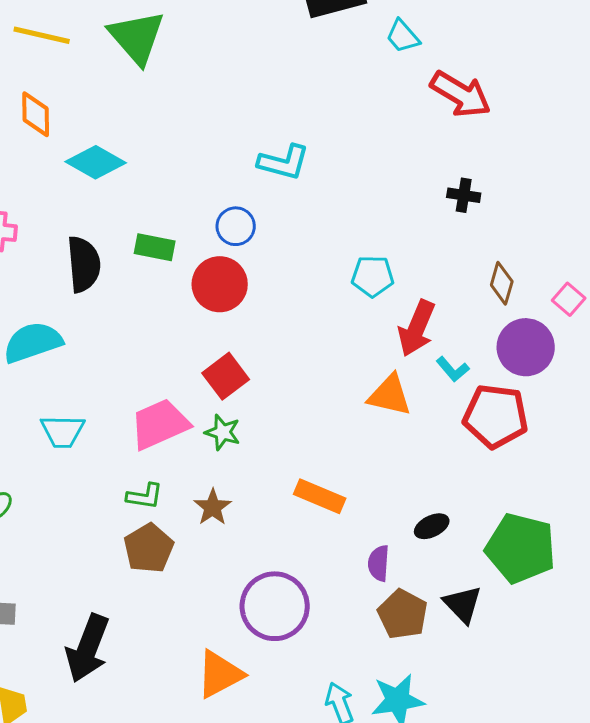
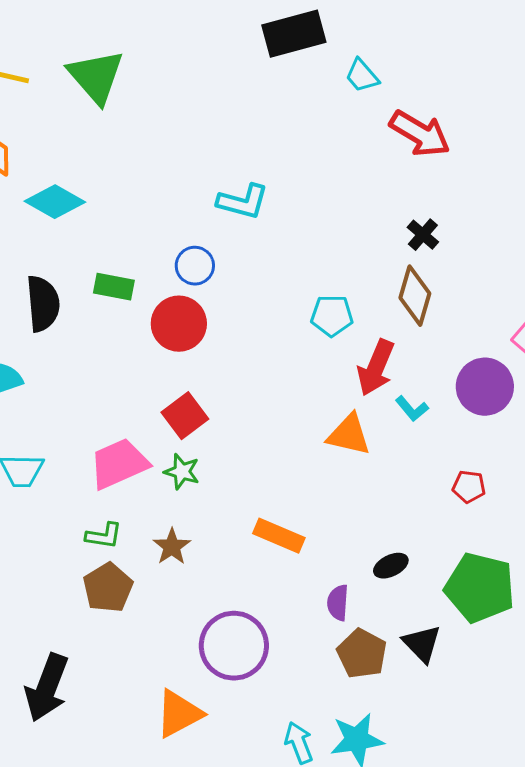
black cross: (464, 195) -> (423, 235), turned 32
brown diamond: (502, 283) -> (415, 296), moved, size x1.4
red pentagon: (496, 416) -> (469, 487), moved, size x0.5

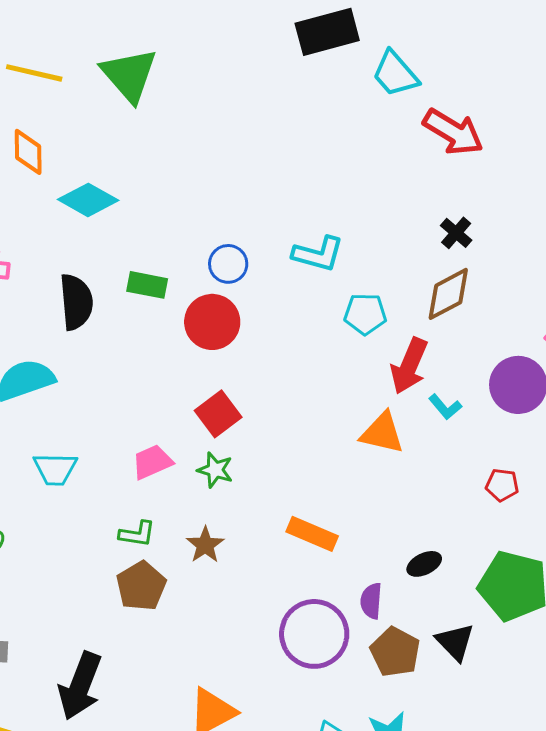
cyan trapezoid: (362, 76) -> (395, 74), size x1.4
cyan L-shape: (243, 202) -> (318, 254), moved
brown diamond: (415, 296) -> (448, 294), turned 46
pink trapezoid: (119, 464) -> (152, 462), size x0.7
purple circle: (234, 646) -> (314, 634), moved

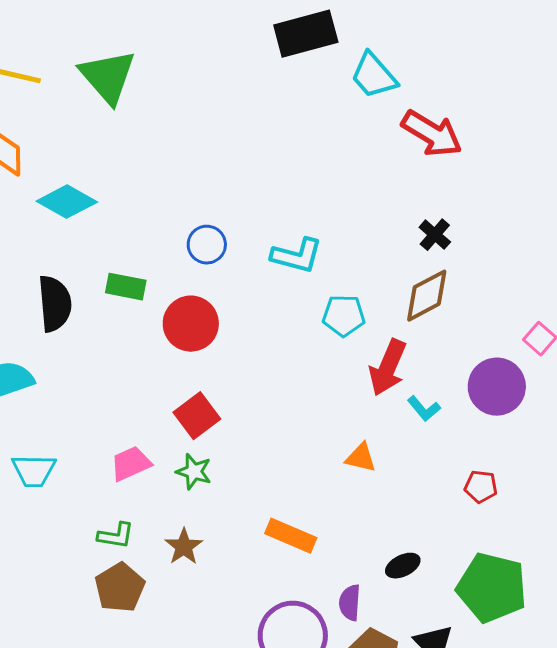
blue circle: (228, 264) -> (207, 245), moved
orange triangle: (382, 433) -> (361, 458), moved, size x0.7

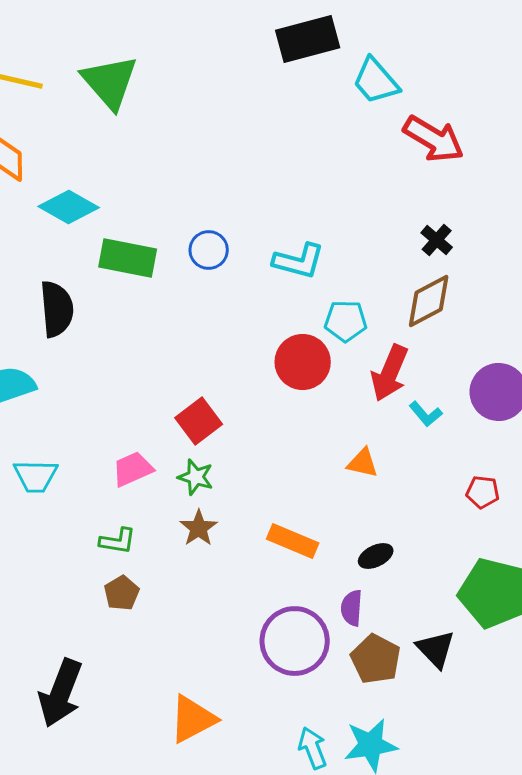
green rectangle: (126, 287) -> (128, 258), moved, size x1.4
red circle: (191, 324) -> (303, 362), moved
brown star: (184, 547) -> (199, 528), moved
black ellipse: (403, 566) -> (376, 556), moved
brown pentagon: (120, 588) -> (122, 593), size x0.7

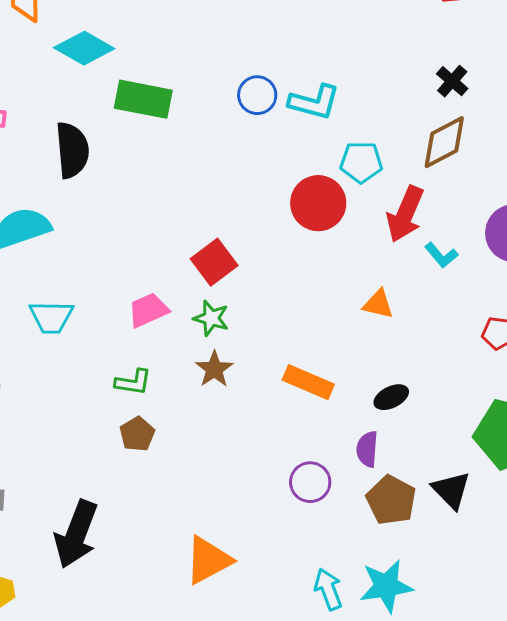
blue circle: (209, 250) -> (257, 95), moved
purple circle: (295, 641) -> (310, 482), size x0.6

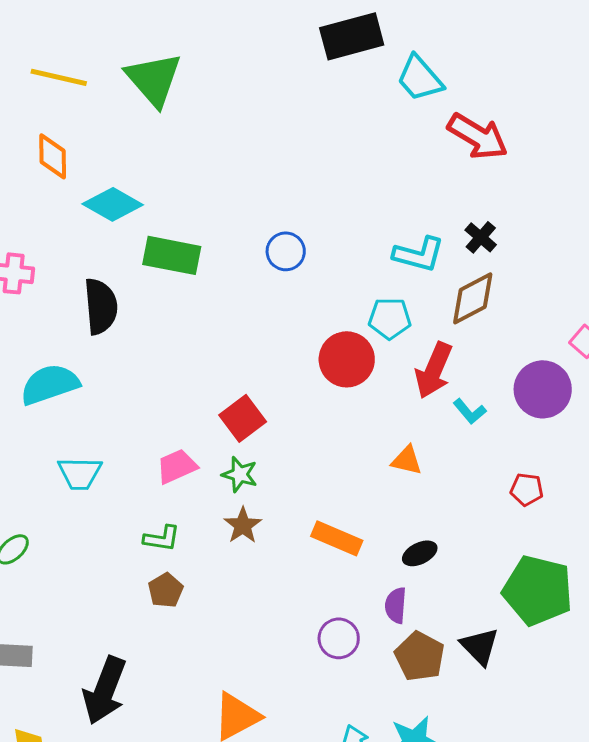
cyan L-shape: (314, 102) -> (419, 254), moved

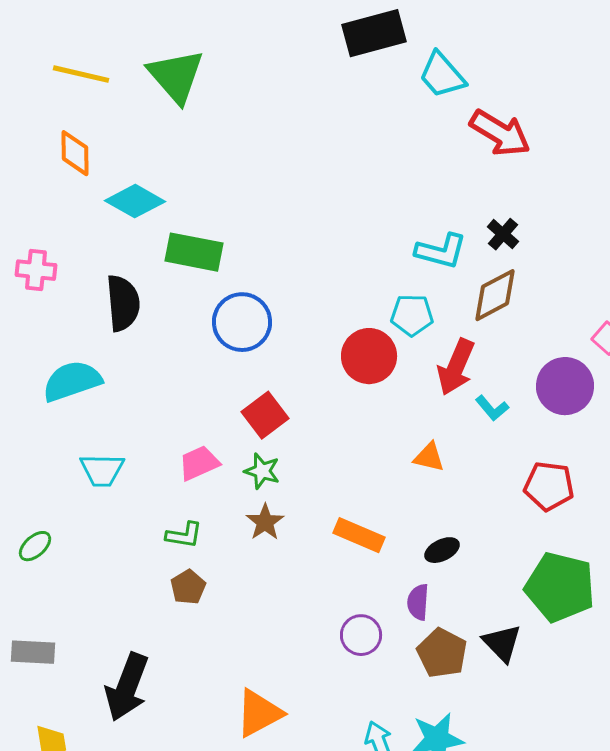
blue circle: (286, 251) -> (242, 322), moved, size x1.5
red pentagon: (527, 489) -> (549, 486), size x1.5

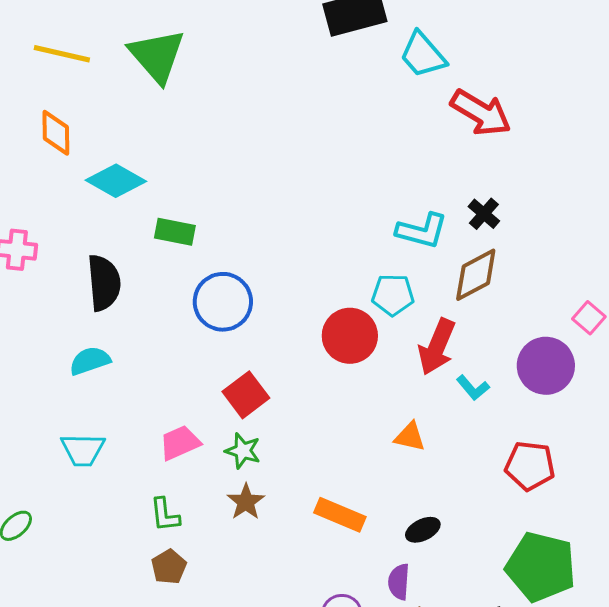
green rectangle: (194, 252) -> (175, 232), size x0.7
cyan semicircle: (72, 381) -> (90, 361), moved, size x0.7
green L-shape: (184, 535) -> (165, 515), turned 75

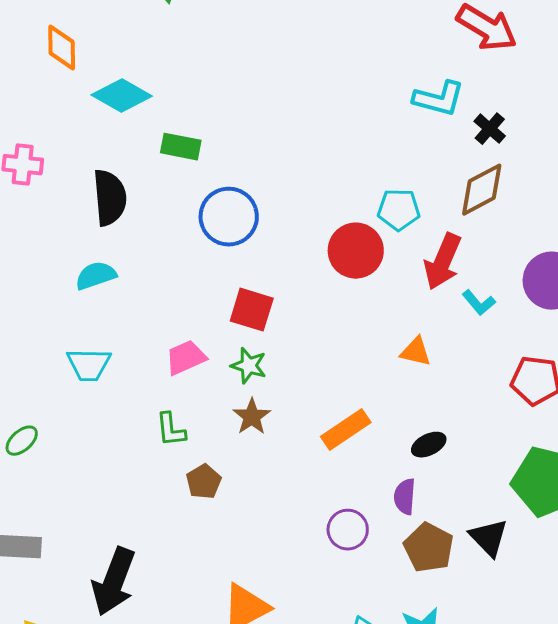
cyan L-shape: (422, 231) -> (439, 99), moved
red square: (246, 395) -> (252, 310), turned -36
orange rectangle: (340, 515) -> (346, 430), turned -57
brown pentagon: (169, 567) -> (204, 482), moved

